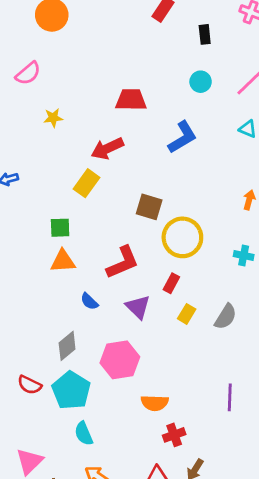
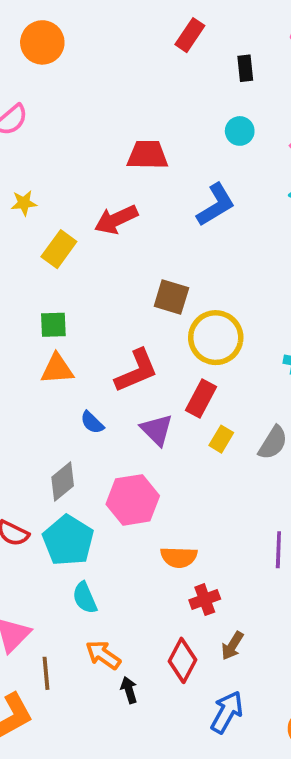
yellow star: (53, 118) -> (24, 203), moved
yellow rectangle: (86, 183) -> (59, 249), moved
red rectangle: (171, 283) -> (201, 398), size x1.4

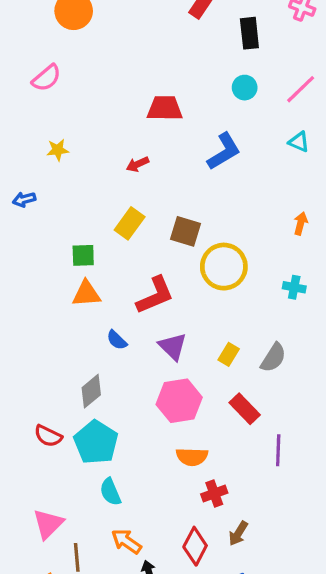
black rectangle: (245, 68) -> (249, 33), size x1.4
red arrow: (116, 220) -> (138, 164), size x0.6
yellow rectangle: (59, 249) -> (130, 223), moved
red rectangle: (201, 398) -> (245, 409), moved, turned -72
pink hexagon: (133, 500) -> (179, 401), moved

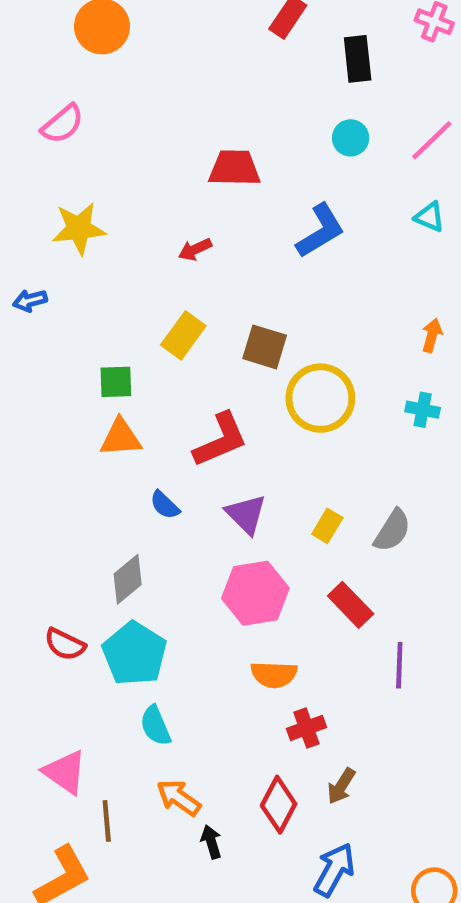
yellow star: (58, 150) -> (79, 229), size x1.6
cyan cross: (294, 287) -> (423, 410), moved
pink triangle: (48, 524) -> (65, 772), turned -40

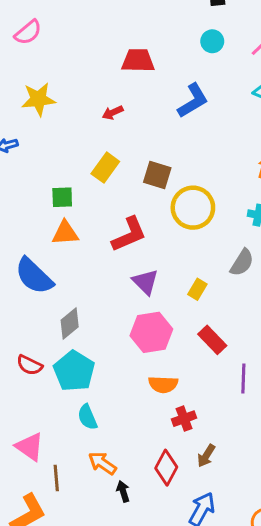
blue semicircle: (165, 505) -> (34, 276), moved, size x2.0
gray semicircle: (392, 531) -> (242, 263), moved

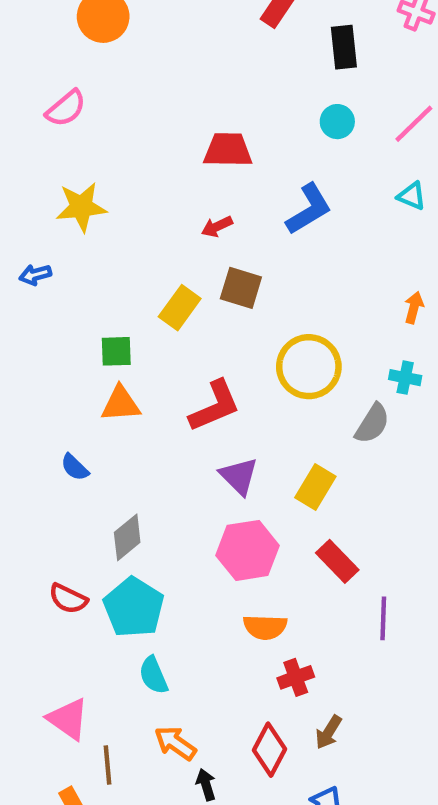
red arrow: (113, 113) -> (217, 227), moved
brown square: (157, 175) -> (241, 288), moved
gray semicircle: (242, 263) -> (372, 424), moved
blue semicircle: (34, 276) -> (75, 467), size x0.5
yellow rectangle: (197, 289) -> (315, 487), size x1.4

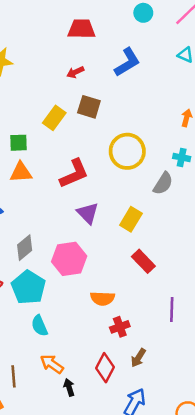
pink hexagon: (248, 550) -> (69, 259), moved
purple line: (383, 618) -> (172, 310), moved

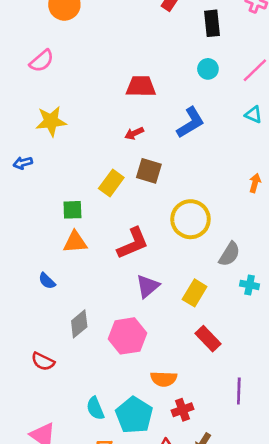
cyan cross: (182, 157) -> (250, 285), moved
purple triangle: (88, 213) -> (148, 286), turned 35
cyan pentagon: (28, 287) -> (134, 415), moved

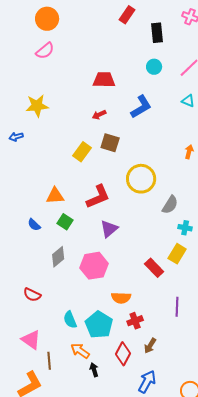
pink semicircle: (42, 61) -> (45, 51), moved
green square: (72, 210) -> (65, 222), moved, turned 35
yellow rectangle: (195, 293) -> (177, 254), moved
red semicircle: (43, 361) -> (32, 295), moved

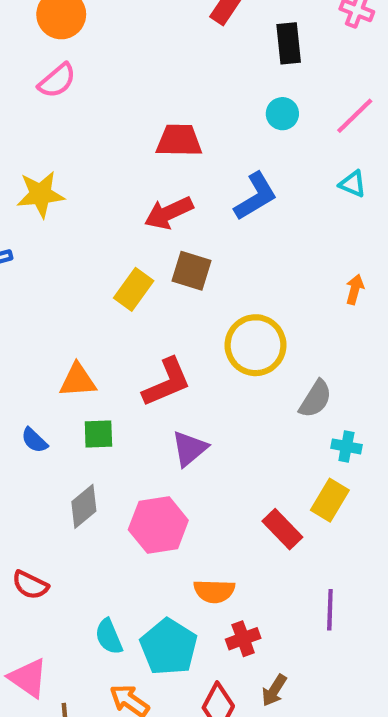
red arrow: (99, 115) -> (169, 213), size x1.6
green square: (65, 222) -> (98, 434), turned -35

